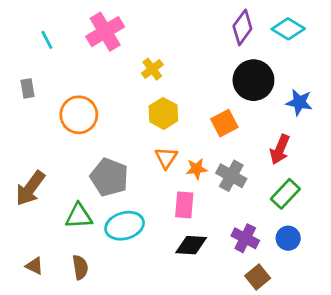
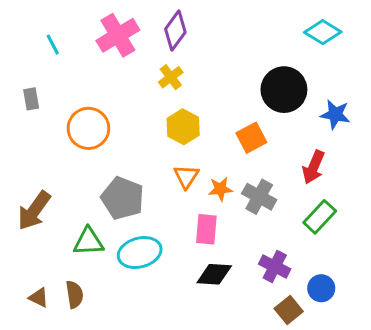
purple diamond: (242, 27) -> (175, 31), moved
blue circle: (288, 238) -> (321, 288), moved
brown semicircle: (80, 267) -> (74, 294), moved

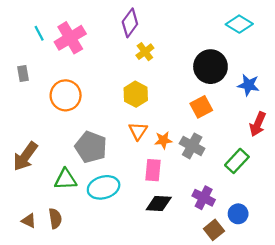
pink cross: (118, 35) -> (70, 38), moved
yellow cross: (171, 77) -> (145, 52), moved
orange square: (251, 138) -> (201, 107), moved
red arrow: (313, 167) -> (258, 124), moved

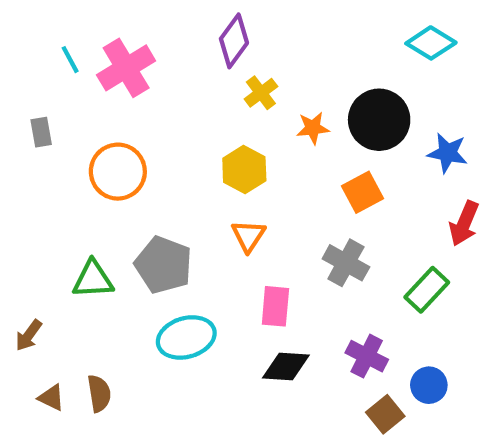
orange star: (163, 140) -> (313, 128), moved
brown arrow: (25, 156) -> (29, 335), moved, size x0.6
green triangle: (66, 179) -> (93, 279), moved

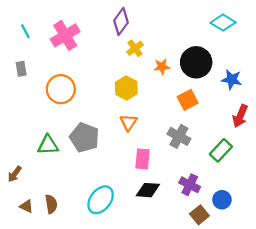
cyan line: (70, 60) -> (25, 31), moved
cyan ellipse: (186, 337) -> (101, 200), moved, turned -36

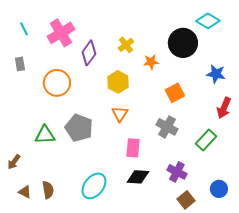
purple diamond: (121, 21) -> (89, 53), moved
black circle: (196, 62) -> (183, 43), moved
blue circle: (222, 200) -> (219, 189), moved

